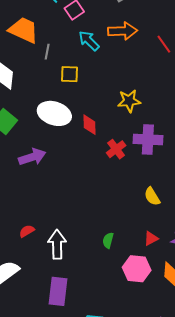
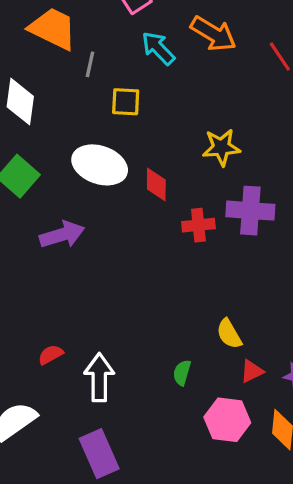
orange arrow: (123, 31) -> (213, 34), turned 32
red cross: (116, 149) -> (198, 225), turned 30
yellow semicircle: (152, 196) -> (229, 334), moved
purple rectangle: (58, 291) -> (99, 454), turned -32

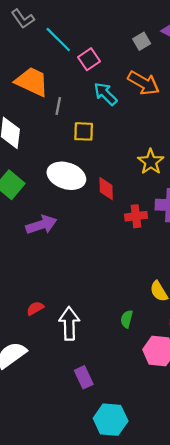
yellow star: (221, 147) -> (151, 162), turned -30
purple rectangle: (99, 454) -> (84, 377), moved, size x0.7

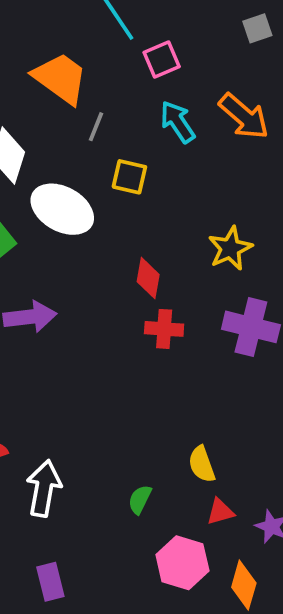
gray square: (142, 41) -> (257, 28), moved
white ellipse: (66, 176) -> (62, 209), moved
red cross: (136, 216) -> (164, 329), moved

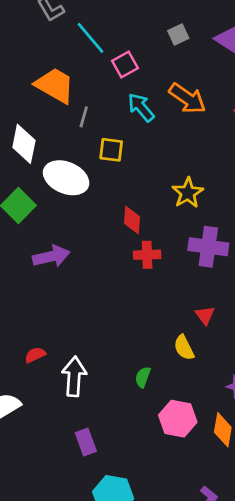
gray square: (257, 28) -> (178, 34), moved
red triangle: (220, 512) -> (205, 315), moved, turned -45

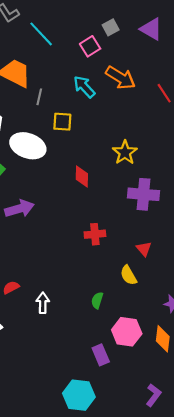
pink square: (125, 65) -> (90, 46), moved
red cross: (147, 255) -> (95, 234), moved
white arrow: (74, 376) -> (43, 303), size x0.7
purple rectangle: (86, 442) -> (101, 355), moved

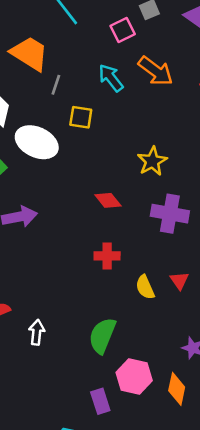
red diamond: (82, 176) -> (108, 200), moved, turned -45
red triangle: (144, 249) -> (179, 281), moved
yellow semicircle: (129, 275) -> (145, 287), moved
green semicircle: (97, 300) -> (102, 336), size x1.8

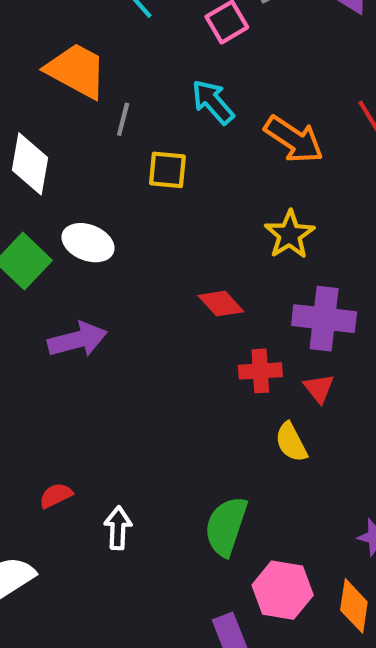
orange arrow: (156, 71) -> (294, 139), moved
white ellipse: (37, 142) -> (88, 243), moved, size x0.7
red cross: (107, 256) -> (260, 371), moved
red triangle: (179, 281) -> (319, 388), moved

